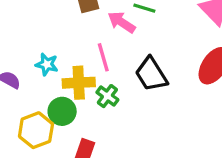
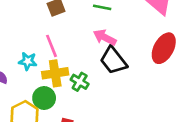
pink arrow: (122, 22) -> (105, 37), moved
pink line: (103, 57) -> (51, 46), moved

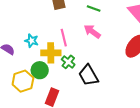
pink line: (51, 46) -> (64, 38), moved
black trapezoid: (113, 60) -> (88, 75), moved

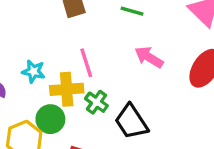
pink arrow: (92, 31) -> (149, 57), moved

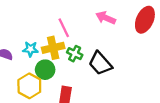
cyan star: (33, 71) -> (30, 49), moved

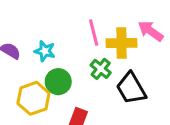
yellow cross: (53, 48) -> (121, 43), moved

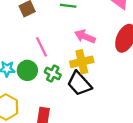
yellow cross: (121, 43) -> (82, 62), moved
green circle: (58, 82) -> (27, 70), moved

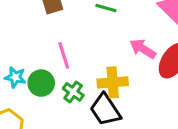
pink arrow: (85, 36) -> (143, 49), moved

